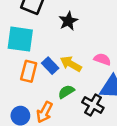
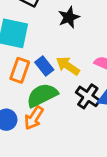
green semicircle: (66, 92) -> (42, 95), moved, size x1.6
black cross: (93, 105) -> (88, 96), moved

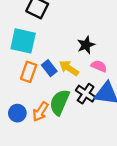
black star: (69, 17) -> (86, 45), moved
green semicircle: (42, 95) -> (60, 102), moved, turned -40

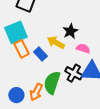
cyan square: (23, 41) -> (16, 32), turned -30
yellow arrow: (69, 68) -> (56, 42), moved
orange rectangle: (29, 72) -> (21, 49), moved, turned -42

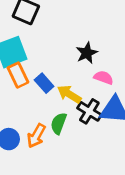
yellow arrow: (56, 42) -> (69, 94), moved
green semicircle: (52, 83) -> (59, 123), size x0.7

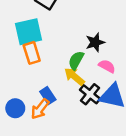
blue rectangle: (44, 83) -> (48, 96), moved
green semicircle: (59, 123) -> (76, 60), moved

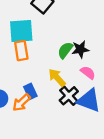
green semicircle: (76, 60) -> (65, 50), moved

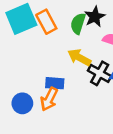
orange rectangle: (21, 51) -> (46, 22), moved
blue rectangle: (30, 91) -> (55, 83), turned -42

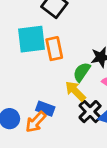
green semicircle: (78, 23) -> (82, 72), moved

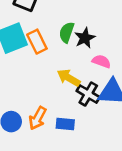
green semicircle: (82, 72) -> (67, 32), moved
blue rectangle: (45, 109) -> (65, 124), moved

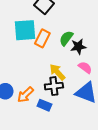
orange rectangle: (37, 42) -> (42, 38), turned 36
black cross: (88, 94) -> (54, 86), moved, turned 36

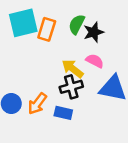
pink semicircle: (85, 67) -> (95, 61), moved

